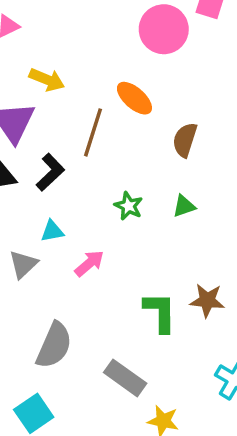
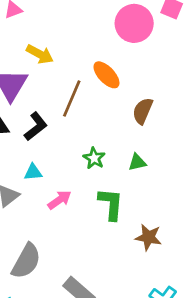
green L-shape: (160, 312) -> (111, 204), moved

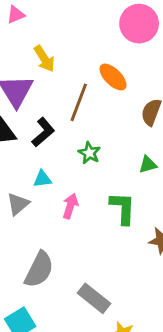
yellow arrow: (40, 54) -> (44, 59), turned 32
green star: (94, 158) -> (89, 153), moved
pink arrow: (59, 200) -> (70, 206), turned -35

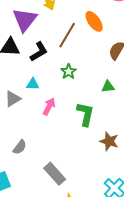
gray semicircle: (39, 270) -> (20, 147), size x0.6

